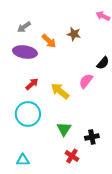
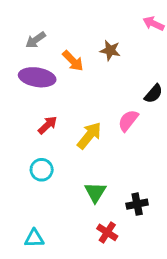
yellow arrow: (60, 91) -> (89, 135), turned 90
cyan circle: (28, 114) -> (42, 170), size x0.6

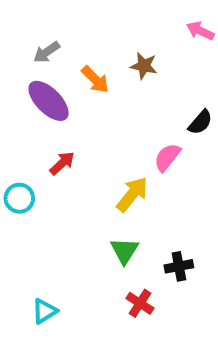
purple ellipse: (37, 77) -> (49, 101), turned 36
yellow arrow: (89, 135) -> (132, 194), moved
cyan circle: (42, 170) -> (19, 198), moved
cyan triangle: (34, 238) -> (45, 311), turned -30

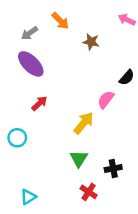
orange arrow: (95, 79) -> (60, 21), moved
cyan circle: (19, 198) -> (17, 138), moved

